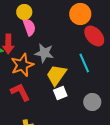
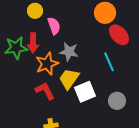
yellow circle: (24, 12) -> (35, 11), moved
yellow trapezoid: (56, 75) -> (69, 79), moved
white square: (60, 93) -> (85, 92), size x1.5

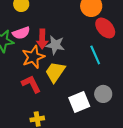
pink semicircle: (54, 26) -> (21, 33), moved, turned 90
red arrow: (33, 43) -> (42, 39), moved
white square: (85, 92) -> (79, 102), moved

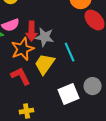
cyan line: (95, 55) -> (70, 52), moved

